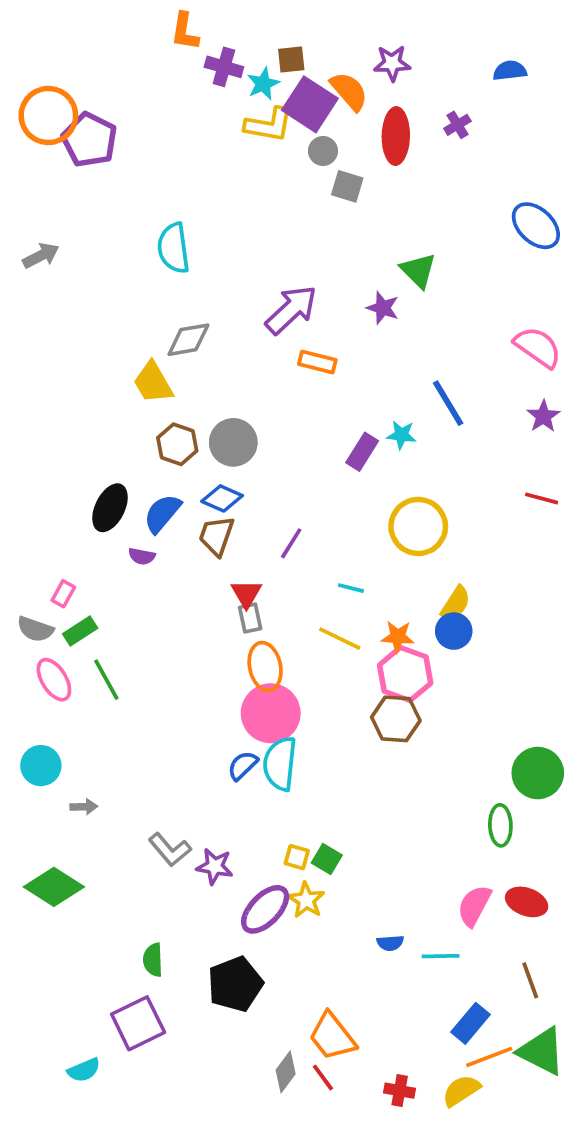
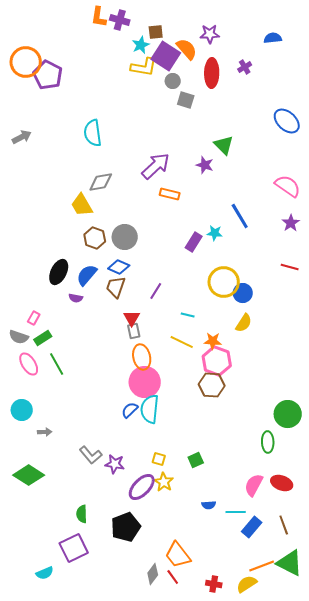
purple cross: (224, 67) -> (120, 20), moved
blue circle: (454, 631) -> (243, 293), moved
green square: (327, 859) -> (196, 460), moved, turned 35
blue rectangle: (471, 1023) -> (252, 527), moved

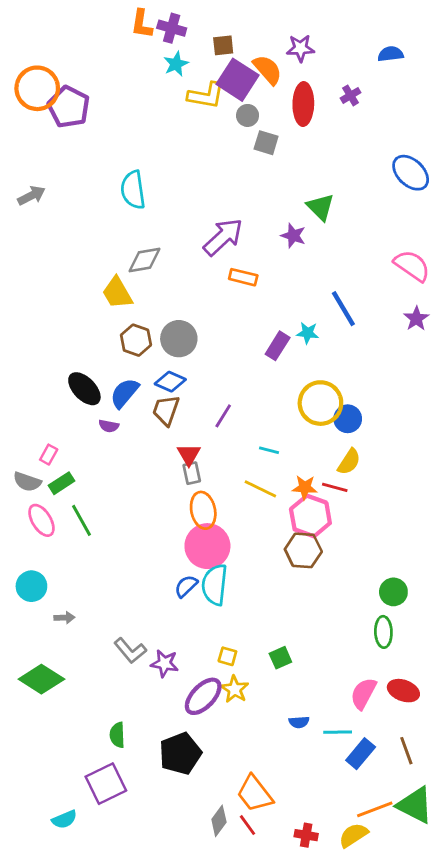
cyan star: (141, 45) -> (176, 64), moved
red line: (290, 267) -> (335, 487), moved
black ellipse: (59, 272) -> (84, 389), turned -70
green circle: (288, 414) -> (393, 592), moved, size x0.7

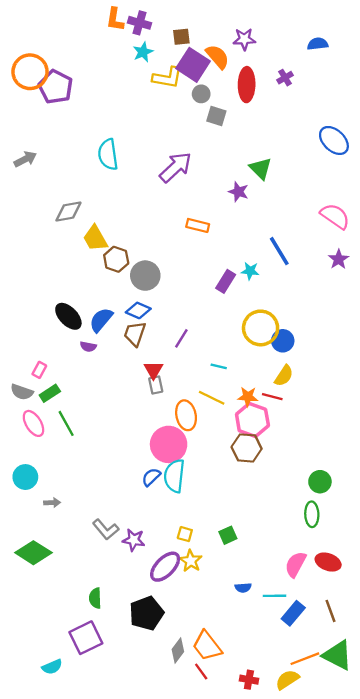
purple arrow: (223, 237) -> (176, 167), moved
gray diamond: (144, 260) -> (68, 212), moved
brown hexagon: (136, 340) -> (116, 259), moved
orange ellipse: (203, 510) -> (186, 415), moved
gray diamond: (219, 821) -> (178, 651), moved

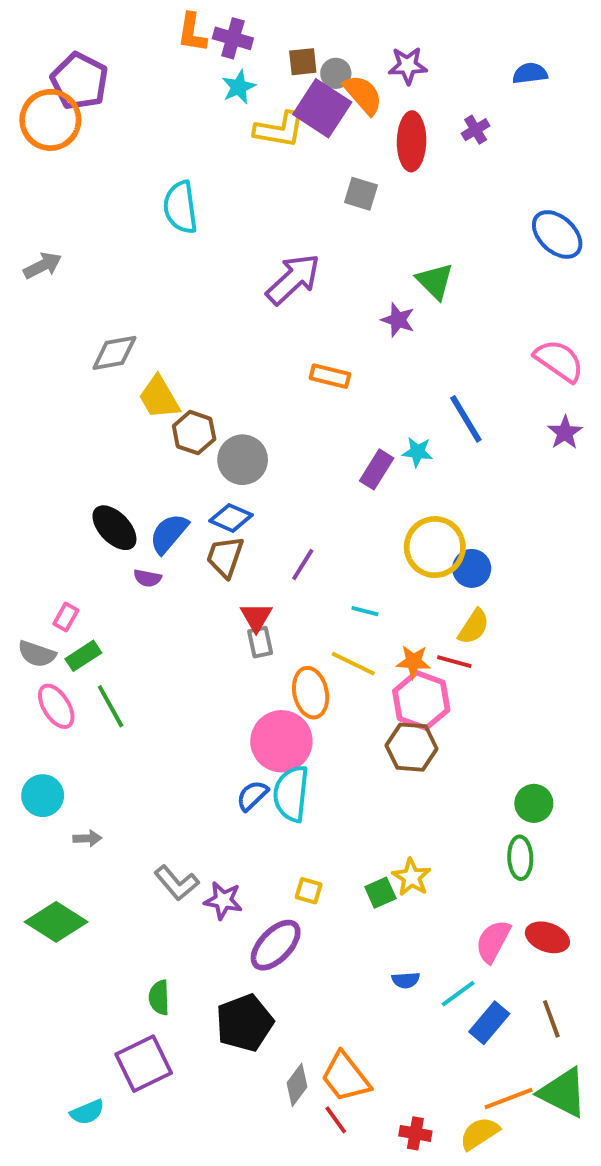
purple pentagon: (56, 87) -> (80, 81), moved
gray circle: (201, 94) -> (336, 73), moved
cyan semicircle: (108, 154) -> (180, 207), moved
yellow star: (191, 561) -> (412, 877), moved
cyan line: (275, 596) -> (458, 994), turned -35

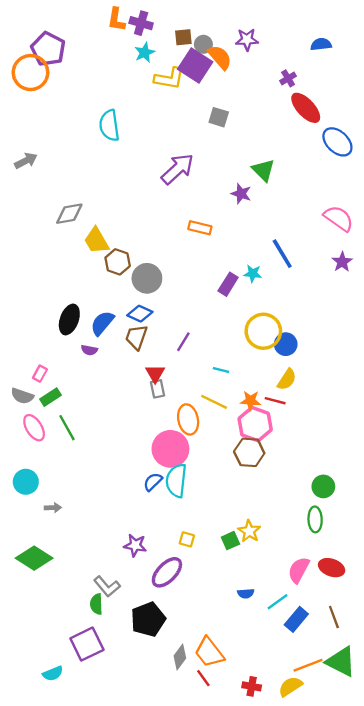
red ellipse: (412, 141) -> (306, 108), moved, turned -44
black ellipse: (114, 528) -> (69, 319), turned 64
gray L-shape: (177, 883) -> (107, 586), moved

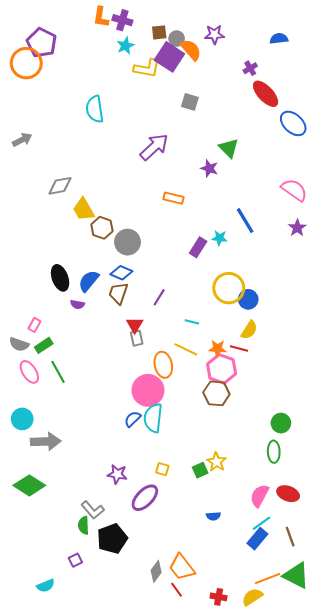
black ellipse: (69, 319) -> (60, 278), turned -40
gray arrow: (53, 508) -> (46, 441), size x2.0
cyan line: (277, 602) -> (261, 523), moved
black pentagon: (148, 619) -> (112, 539), moved
purple square: (87, 644) -> (75, 560), size x0.5

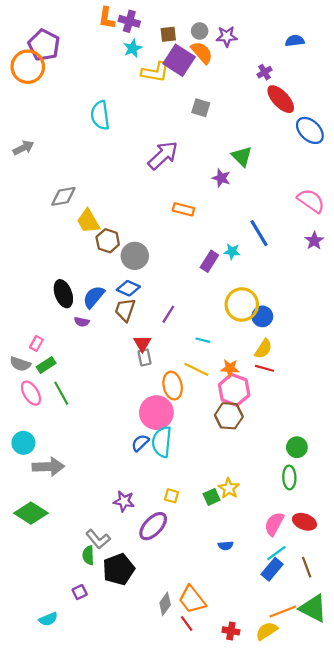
gray circle: (177, 39) -> (200, 31), moved
red line: (239, 348) -> (264, 368), moved

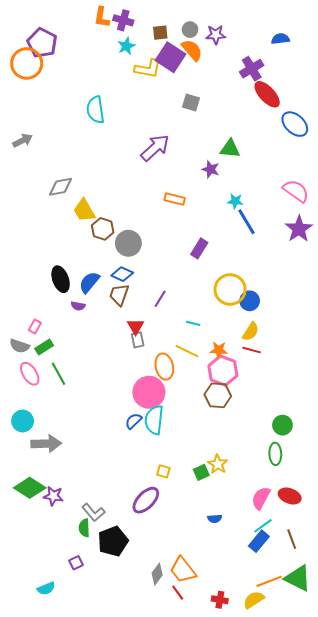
purple cross: (264, 72) -> (252, 69), size x1.6
green triangle: (242, 156) -> (230, 149), turned -40
purple star: (314, 241) -> (299, 229), size x1.5
cyan star: (232, 252) -> (235, 201), moved
purple star: (124, 501) -> (53, 496), moved

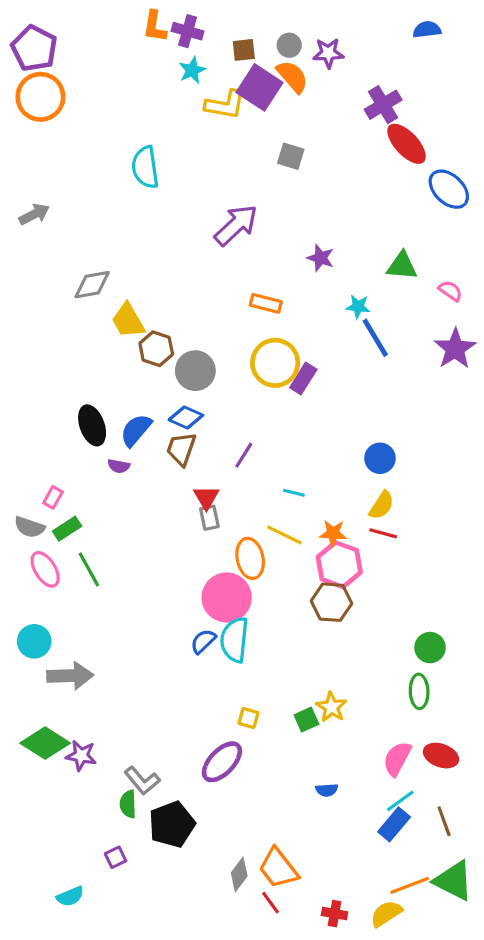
blue semicircle: (280, 39) -> (427, 30), moved
purple pentagon: (42, 43) -> (34, 48), moved
green triangle: (230, 149) -> (402, 266), moved
pink semicircle: (296, 191) -> (450, 291), size x0.6
yellow circle: (230, 289) -> (275, 363), moved

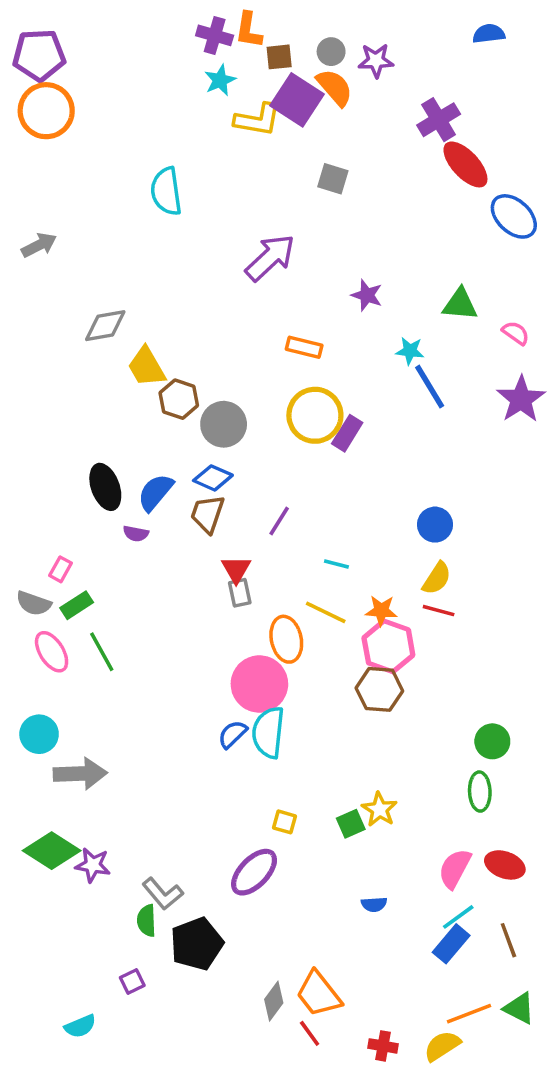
orange L-shape: (155, 26) -> (249, 30), moved
purple pentagon: (34, 48) -> (39, 55), turned -30
green triangle: (454, 881) -> (519, 1008), size x0.7

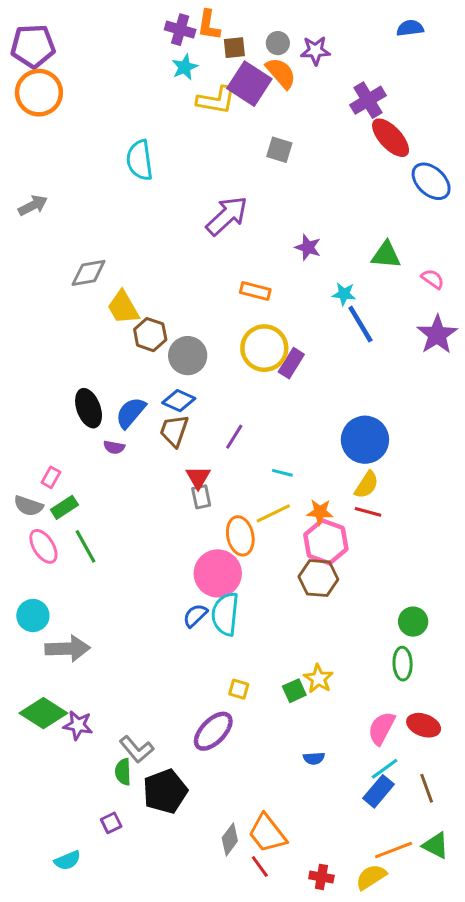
blue circle: (435, 525) -> (365, 440), size x1.6
yellow line: (326, 612) -> (273, 513), turned -52

